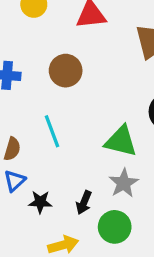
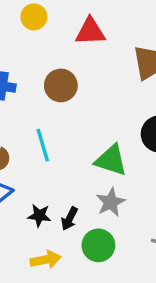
black star: (40, 202) -> (39, 216), moved

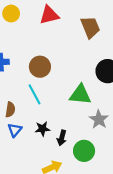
brown circle: (61, 85) -> (40, 67), moved
gray star: (111, 202) -> (99, 119), moved
black star: (39, 216) -> (42, 129), moved

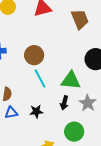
cyan line: (35, 94) -> (40, 78), moved
blue triangle: (15, 130) -> (11, 113), turned 40
black arrow: (62, 138) -> (64, 103), moved

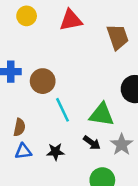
brown circle: (34, 55) -> (43, 81), moved
black arrow: (64, 103) -> (92, 143), turned -72

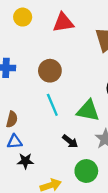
brown circle: (43, 81) -> (50, 71), moved
black arrow: (92, 143) -> (70, 141), moved
black star: (55, 152) -> (25, 161), moved

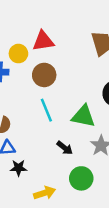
yellow circle: (23, 17) -> (18, 54), moved
red triangle: (63, 23) -> (43, 41), moved

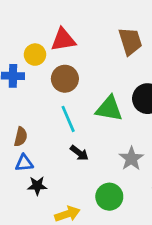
green triangle: (83, 116) -> (109, 109), moved
black arrow: (65, 148) -> (79, 153), moved

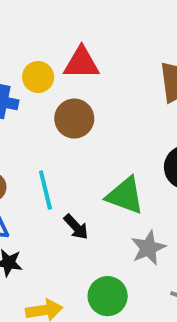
green triangle: (109, 109) -> (125, 196), moved
cyan line: (68, 119) -> (45, 190), moved

